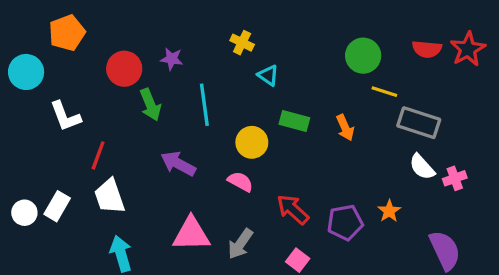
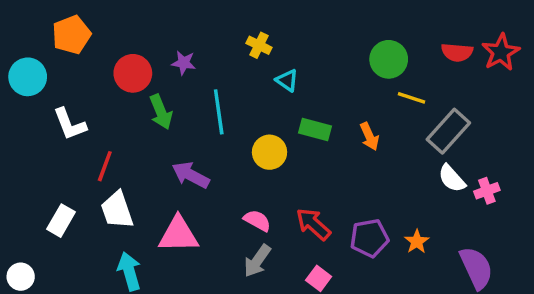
gray rectangle: (419, 123) -> (448, 131), turned -66
pink semicircle: (240, 182) -> (257, 221), moved
orange star: (389, 211) -> (417, 242), moved
white circle: (24, 213) -> (21, 277), moved
pink triangle: (191, 234) -> (178, 235), moved

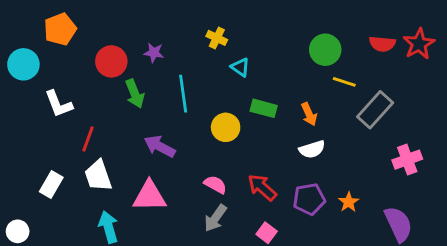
white semicircle: (452, 178) -> (312, 149), moved, turned -65
pink cross: (487, 191) -> (407, 160), size x1.4

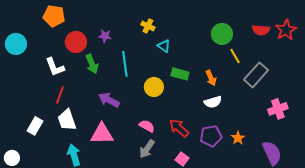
orange pentagon: (60, 29) -> (54, 16), moved, turned 30
yellow line: (344, 82) -> (235, 56), turned 42
white L-shape: (59, 104) -> (55, 67), moved

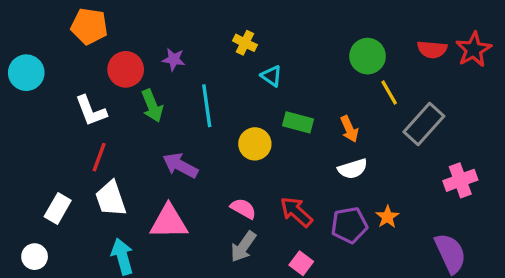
orange star: (238, 138) -> (387, 217), moved
white circle: (12, 158) -> (35, 257), moved

